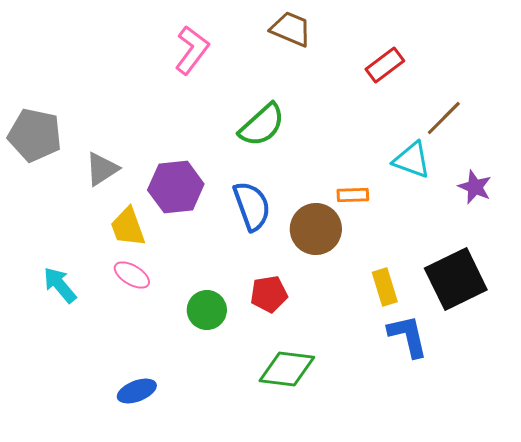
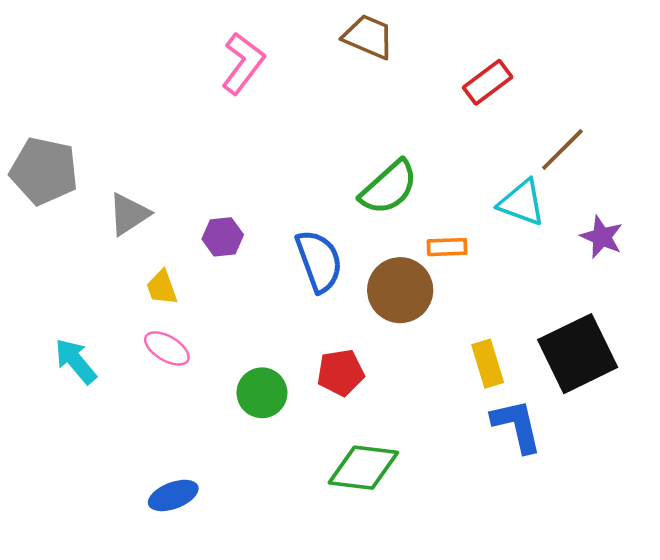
green semicircle: (262, 125) -> (389, 187), moved
purple hexagon: (176, 187) -> (223, 237), size x0.6
yellow trapezoid: (128, 227) -> (162, 288), size x0.7

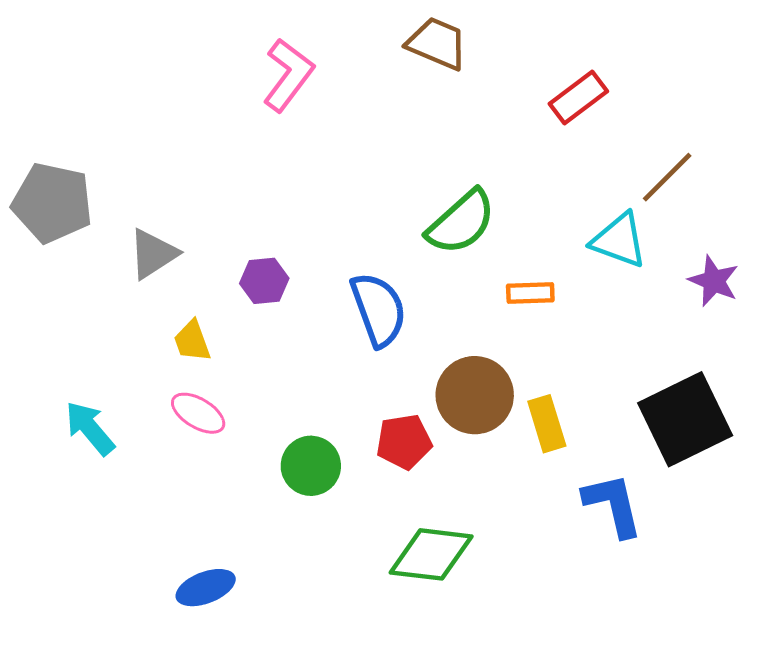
brown circle: (400, 290) -> (475, 395), moved
yellow rectangle: (488, 364) -> (547, 424), moved

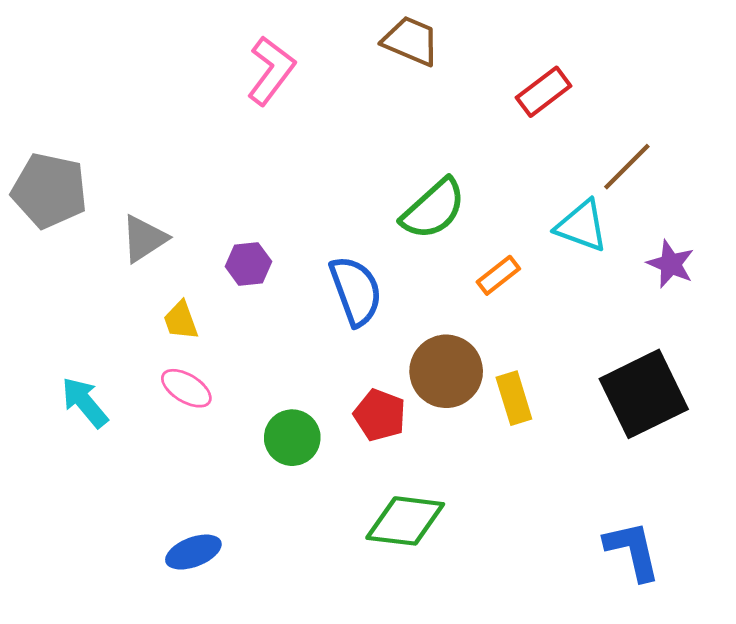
orange rectangle: (530, 293) -> (498, 275), turned -36
red pentagon: (404, 442) -> (380, 415), turned 30
blue L-shape: (613, 505) -> (632, 551), moved

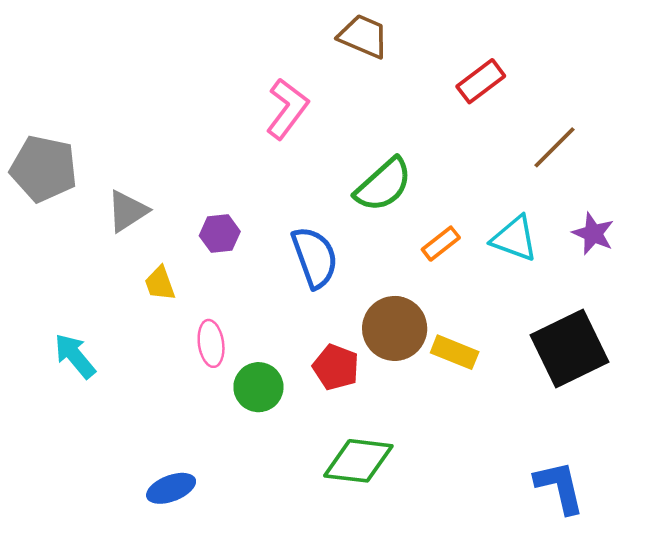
pink L-shape: (271, 71) -> (287, 109), moved
cyan triangle: (582, 226) -> (515, 239), moved
pink ellipse: (186, 388) -> (211, 343), moved, turned 51
yellow rectangle: (514, 398) -> (455, 352), turned -51

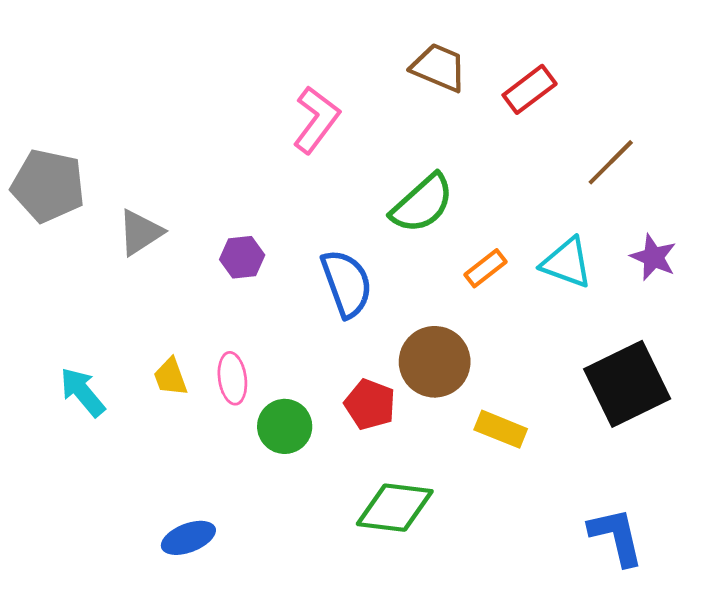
brown trapezoid: (363, 36) -> (439, 67), moved
yellow trapezoid: (160, 283) -> (171, 377), moved
yellow rectangle: (455, 352) -> (501, 429), moved

